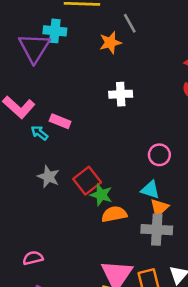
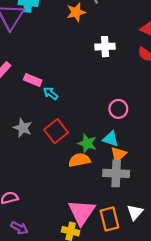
white cross: (121, 94) -> (105, 47), moved
cyan arrow: (39, 133) -> (51, 93), moved
green star: (101, 195) -> (87, 143), moved

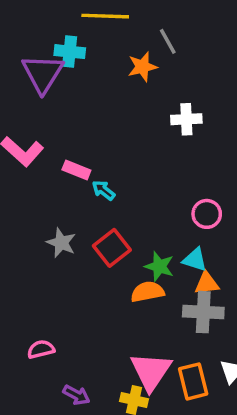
orange triangle: (118, 154) -> (207, 283), turned 36
purple arrow: (19, 228) -> (76, 395), moved

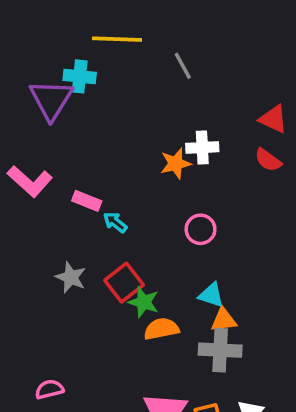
orange star: (142, 67) -> (176, 164), moved
pink circle: (207, 214) -> (201, 229), moved
green star: (159, 266) -> (144, 302), moved

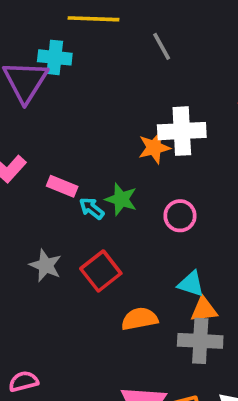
white cross: (202, 148) -> (182, 131), size x1.4
green star: (144, 302) -> (121, 199), moved

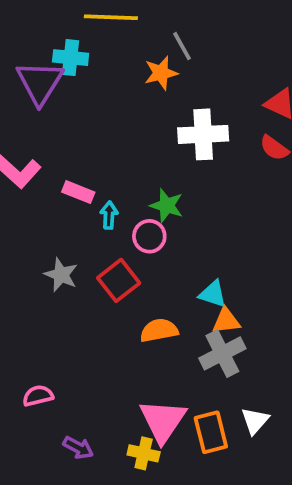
orange star: (154, 148) -> (161, 73), moved
green star: (121, 199) -> (167, 206), moved
cyan arrow: (92, 208) -> (109, 215), turned 55
pink circle: (180, 216) -> (149, 236), moved
gray cross: (200, 341) -> (222, 353), turned -30

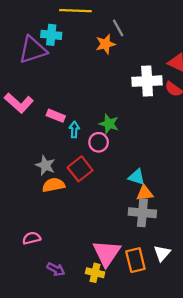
purple triangle: (40, 83) -> (33, 50), turned 40
white cross: (203, 134) -> (147, 81), moved
orange semicircle: (159, 330) -> (53, 185), moved
gray cross: (222, 353) -> (142, 213), turned 32

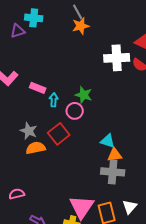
gray line: (118, 28) -> (78, 12), moved
purple triangle: (33, 50) -> (18, 31), size x0.6

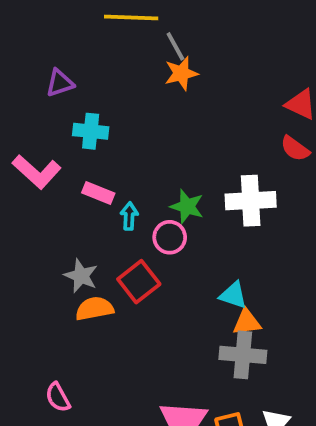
cyan cross: (34, 18) -> (91, 131), moved
white cross: (117, 58) -> (251, 201), moved
pink semicircle: (17, 194) -> (58, 397), turned -105

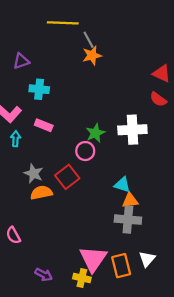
green star: (187, 206) -> (95, 133), turned 30
cyan arrow: (129, 216) -> (16, 139), moved
pink semicircle: (58, 397) -> (13, 235), moved

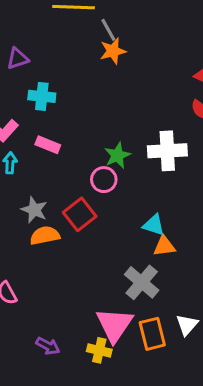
gray cross: (128, 220) -> (142, 282), moved, turned 35

